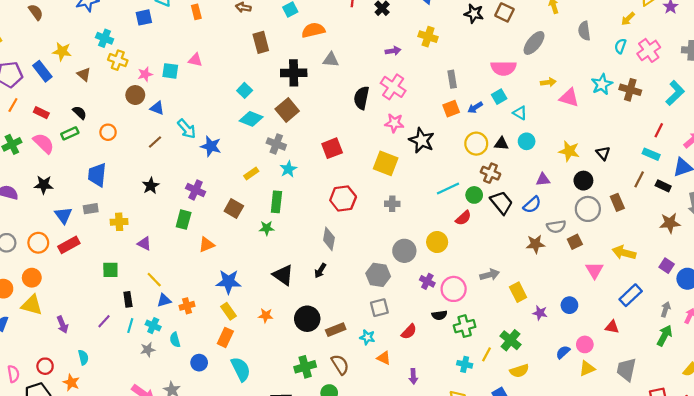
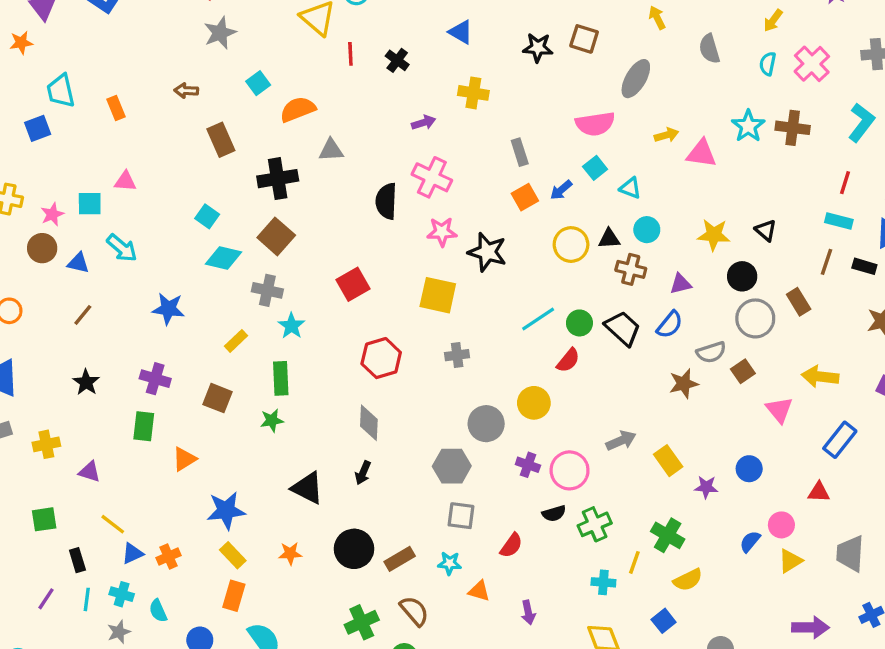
cyan arrow: (187, 129) -> (122, 248), moved
brown cross: (491, 173) -> (631, 269), moved
gray square: (379, 308) -> (461, 516), turned 30

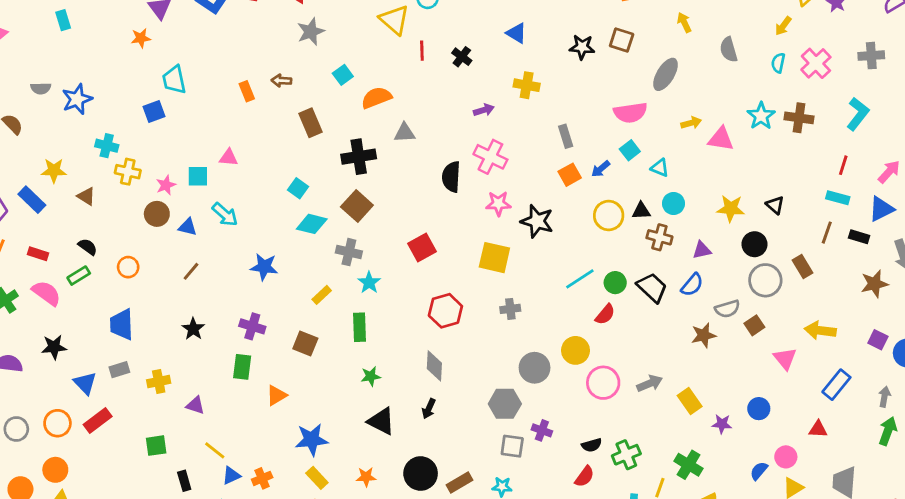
orange rectangle: (116, 108) -> (247, 91), moved
green star: (272, 420) -> (371, 376), moved
purple cross: (528, 465) -> (542, 430), moved
pink circle: (570, 470) -> (603, 383), moved
red semicircle: (511, 545) -> (585, 477), moved

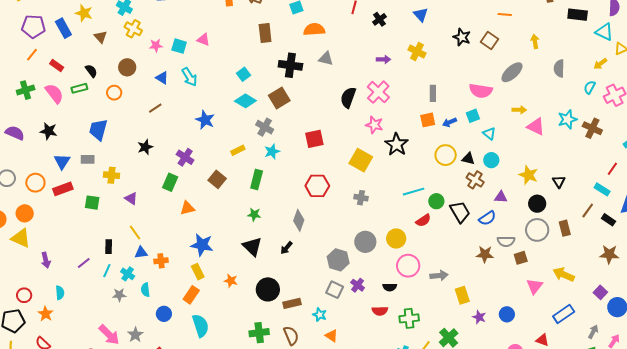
brown circle: (157, 214) -> (127, 67), moved
black semicircle: (592, 445) -> (390, 287), moved
green square: (156, 446) -> (92, 203), moved
red semicircle: (585, 477) -> (380, 311), moved, turned 35

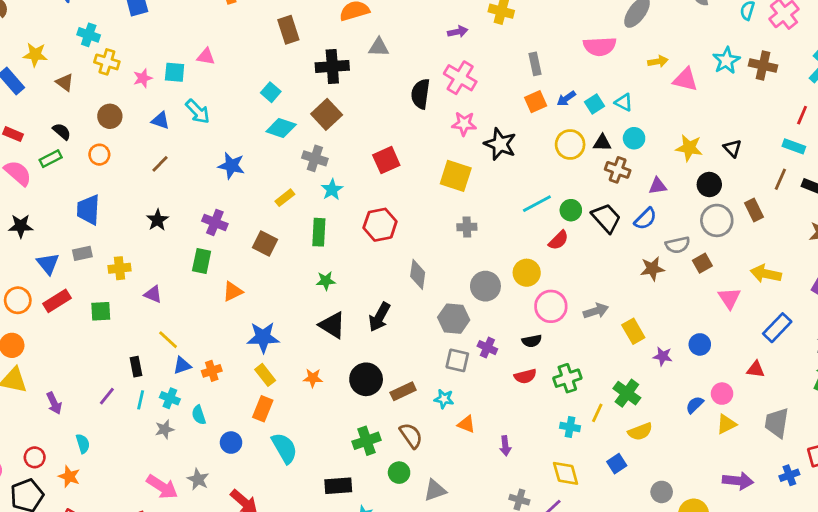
cyan square: (473, 116) -> (594, 104), moved
red hexagon: (317, 186) -> (380, 225), moved
gray diamond: (299, 220) -> (418, 274), moved
black arrow: (286, 248) -> (379, 317), size x1.5

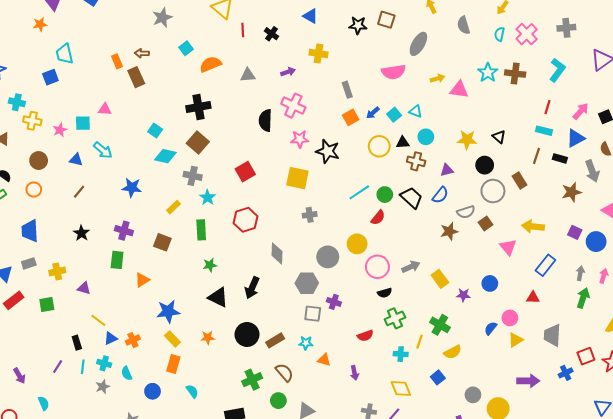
brown rectangle: (288, 30) -> (136, 77), moved
gray triangle: (379, 47) -> (248, 75), moved
black semicircle: (532, 341) -> (385, 293), moved
red semicircle: (525, 376) -> (365, 336), moved
cyan semicircle: (284, 448) -> (192, 391), size x0.6

